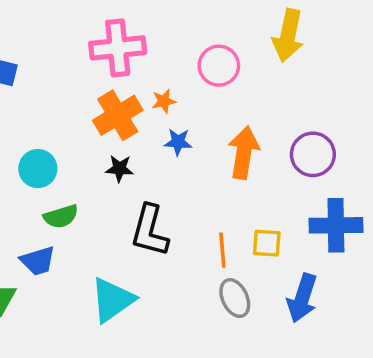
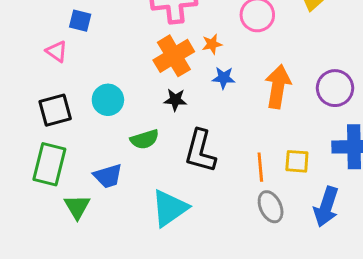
green semicircle: (61, 216) -> (145, 139), moved

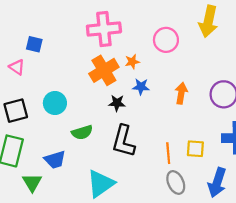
orange arrow: (278, 87) -> (181, 93), size x0.7
black star: (175, 100) -> (117, 103), moved

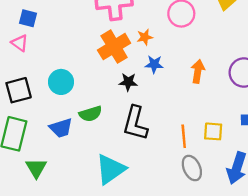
blue square: (34, 44) -> (28, 18), moved
blue trapezoid: (55, 160) -> (61, 128), moved

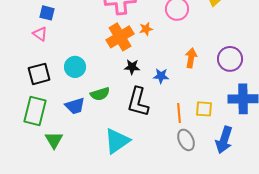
blue star: (154, 64) -> (161, 76), moved

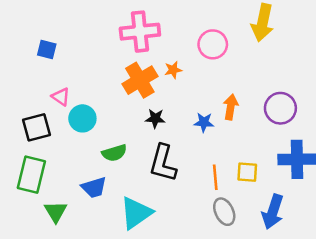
pink triangle: (40, 34) -> (61, 97), moved
blue star: (161, 76) -> (204, 122), moved
blue trapezoid: (75, 106) -> (94, 187), moved

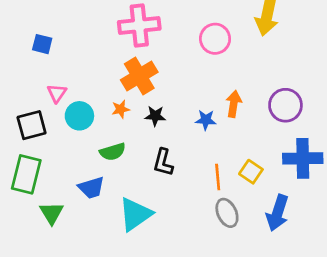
orange star: (173, 70) -> (121, 109), moved
pink triangle: (61, 97) -> (57, 93), turned 30
black L-shape: (163, 163) -> (163, 162), size x0.7
yellow square: (247, 172) -> (251, 172), turned 30

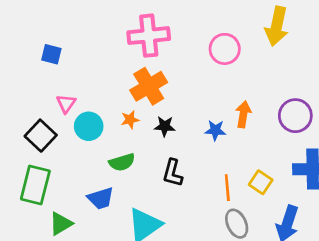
black square: (32, 125) -> (41, 136), turned -32
green triangle: (51, 213) -> (61, 224), turned 30

